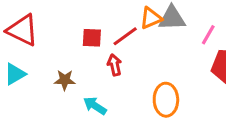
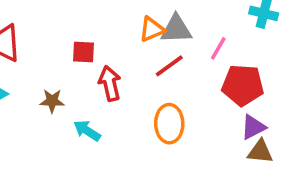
red line: (125, 36) -> (169, 66), moved
red arrow: (115, 65) -> (110, 83), size x1.4

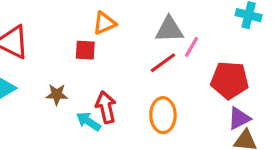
orange triangle: (152, 29) -> (104, 23), moved
pink line: (218, 48) -> (192, 47), moved
red arrow: (110, 83) -> (106, 107), moved

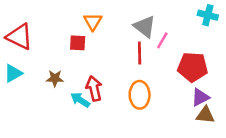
orange triangle: (104, 23) -> (93, 21), turned -36
gray triangle: (169, 29) -> (145, 27), turned 40
red line: (163, 63) -> (140, 53), turned -55

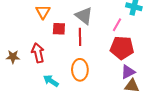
pink line: (162, 40) -> (117, 25), moved
red square: (78, 43) -> (59, 29), moved
red arrow: (94, 88) -> (38, 53), moved
cyan arrow: (80, 100) -> (51, 81), moved

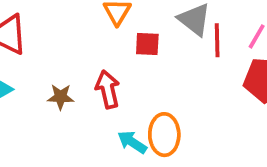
red line: (80, 37) -> (217, 40), moved
orange ellipse: (80, 70) -> (164, 135), moved

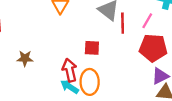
red square: (147, 44) -> (92, 48), moved
red arrow: (108, 89) -> (70, 70), moved

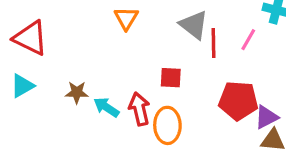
red pentagon: (153, 48) -> (238, 101), moved
cyan arrow: (70, 87) -> (106, 107), moved

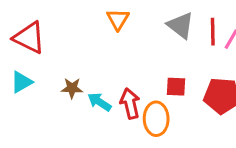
red line: (214, 43) -> (213, 32), moved
red square: (171, 78) -> (176, 87), moved

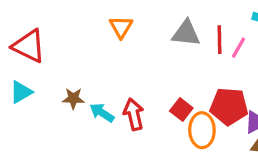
gray triangle: (181, 25) -> (186, 33), turned -32
red square: (176, 87) -> (181, 110), moved, turned 35
orange ellipse: (156, 119) -> (202, 130), moved

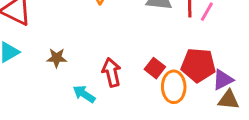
cyan arrow: (102, 113) -> (84, 94), moved

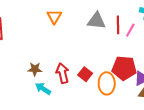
brown star: (57, 58) -> (35, 69), moved
red square: (155, 68) -> (85, 74), moved

